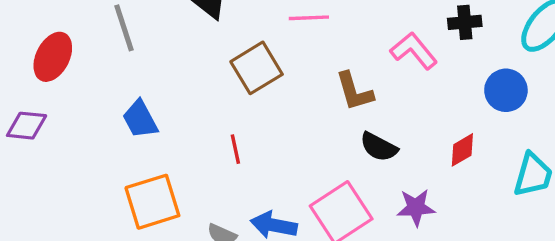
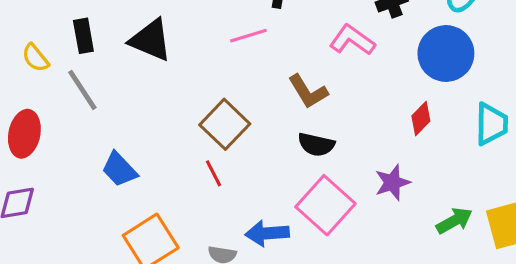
brown square: (257, 68) -> (225, 124), moved
blue circle: (506, 90) -> (446, 54), size x1.4
black semicircle: (379, 147) -> (316, 144), moved

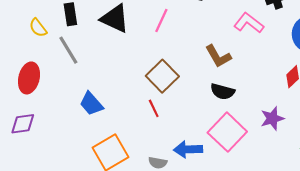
pink line: (248, 36) -> (161, 21), moved, turned -50

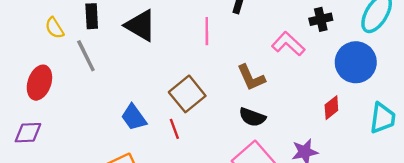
pink line: (161, 21) -> (207, 31), moved, turned -30
blue trapezoid: (91, 104) -> (134, 117), moved

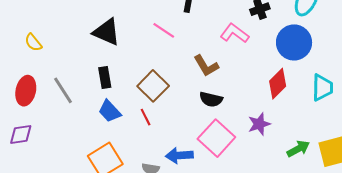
black rectangle: (92, 16) -> (105, 77), moved
pink line: (207, 31) -> (164, 30), turned -50
gray line: (86, 56) -> (63, 90), moved
red diamond: (331, 108) -> (278, 84), size x1.4

